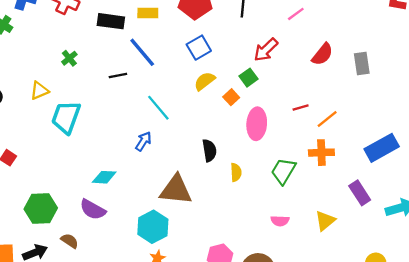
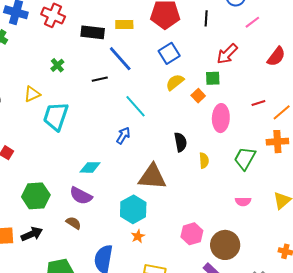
green square: (249, 78) -> (213, 78), turned 35
brown semicircle: (70, 241) -> (74, 223), moved

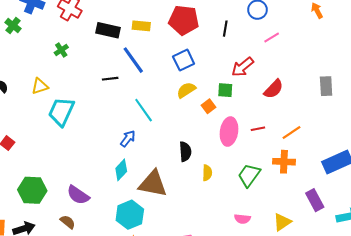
red semicircle: (276, 57) -> (274, 89), moved
green cross: (57, 65) -> (61, 50), moved
red line: (258, 103) -> (258, 129), moved
cyan diamond: (90, 167) -> (121, 170), moved, turned -55

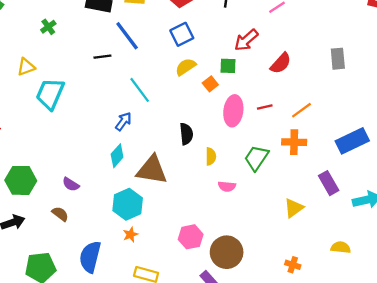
purple semicircle: (78, 195) -> (71, 184), size x0.7
pink semicircle: (242, 219) -> (227, 186), moved

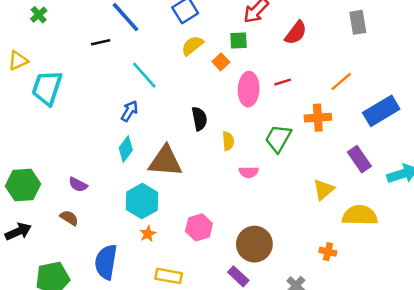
orange line: (301, 110) -> (341, 81), moved
pink hexagon: (191, 237) -> (199, 227), moved
yellow semicircle: (341, 247) -> (360, 215), moved, size x1.6

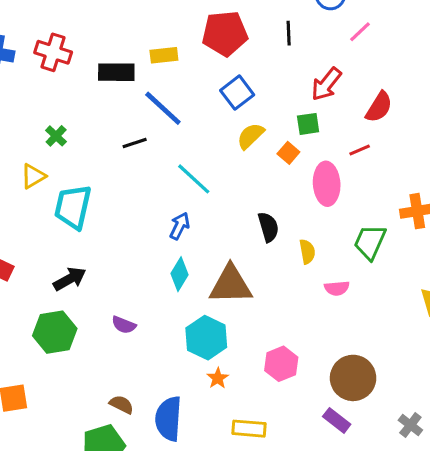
green cross: (39, 15) -> (56, 136), moved
red line: (283, 82) -> (360, 150), moved
brown semicircle: (69, 218) -> (122, 404), moved
black arrow: (18, 232) -> (70, 279), moved

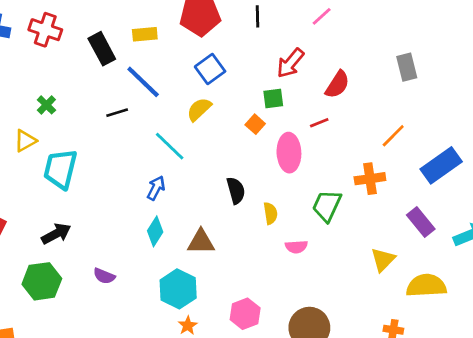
black rectangle: (116, 72) -> (102, 49), turned 60
yellow semicircle: (250, 136) -> (199, 109), moved
brown triangle: (231, 285) -> (201, 242), size x0.7

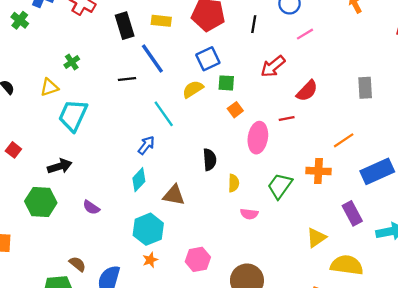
green square: (273, 98) -> (226, 83), moved

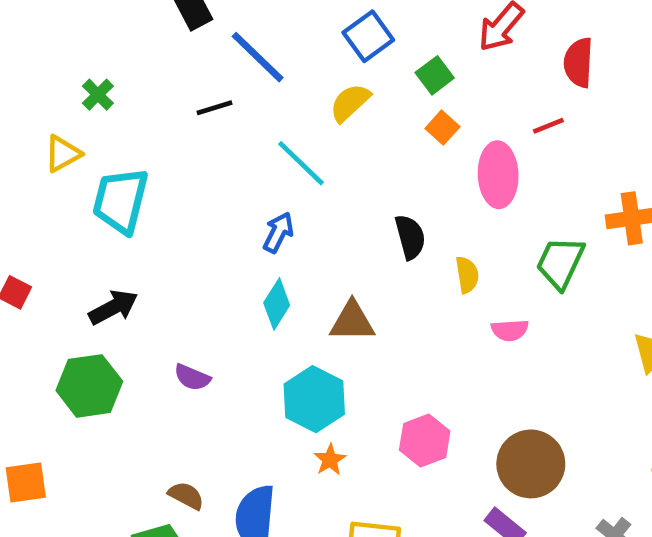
green square: (226, 83) -> (435, 75), moved, turned -30
red semicircle: (307, 91) -> (579, 63), turned 150

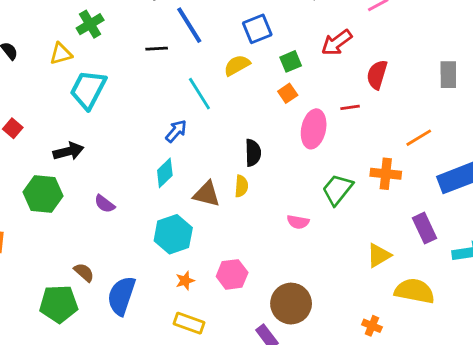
green cross: (98, 95) -> (90, 24), size x1.4
yellow semicircle: (467, 275) -> (241, 186), moved
orange star: (330, 460) -> (185, 281), moved

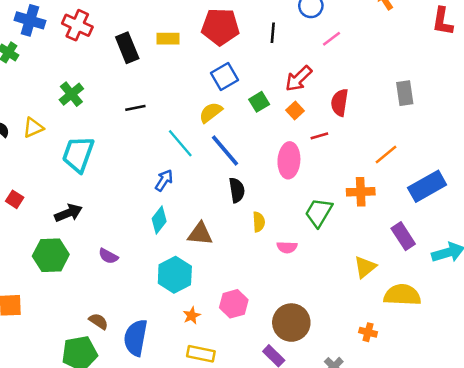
blue line: (189, 25) -> (225, 151), moved
yellow triangle: (61, 54) -> (33, 128), moved
orange square: (288, 93) -> (295, 110), moved
yellow semicircle: (241, 186) -> (259, 222), moved

